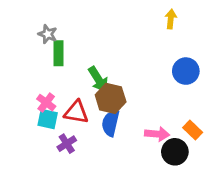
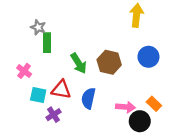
yellow arrow: (171, 19) -> (136, 15), size x1.5
brown hexagon: (111, 98) -> (109, 62), moved
pink cross: (46, 103) -> (24, 71), moved

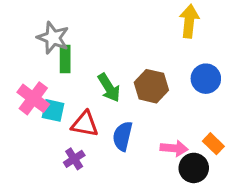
gray star: (38, 27) -> (53, 38), size x1.5
pink cross: (24, 71) -> (33, 98), size x1.5
cyan square: (38, 95) -> (53, 110), moved

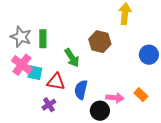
gray star: (53, 38) -> (21, 37), moved
blue circle: (206, 79) -> (149, 55), moved
brown hexagon: (151, 86) -> (100, 42), moved
black circle: (194, 168) -> (100, 111), moved

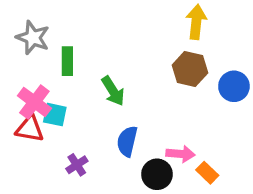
gray star: (21, 37) -> (33, 38), moved
brown hexagon: (100, 42) -> (190, 69), moved
red triangle: (56, 82) -> (30, 129), moved
orange rectangle: (141, 95) -> (207, 173), moved

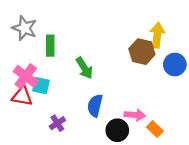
yellow arrow: (196, 22) -> (157, 35), moved

